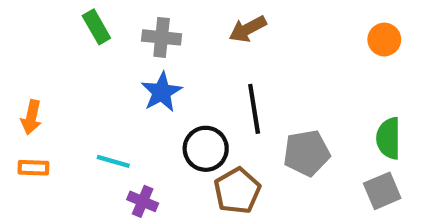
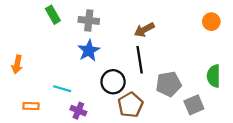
brown arrow: (248, 29) -> (144, 30), moved
orange rectangle: (33, 168) -> (31, 106), moved
gray square: (382, 191) -> (194, 105), moved

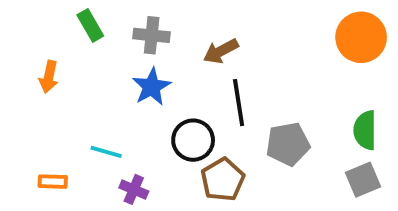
orange circle: (211, 22) -> (361, 37), size x1.6
brown arrow: (144, 30) -> (221, 51), moved
orange arrow: (17, 64) -> (49, 77), moved
gray square: (194, 105) -> (363, 180), moved

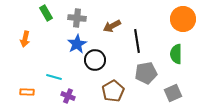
black line: (239, 103) -> (137, 41), moved
green semicircle: (365, 130) -> (176, 54), moved
black circle: (193, 140) -> (95, 60), moved
gray square: (363, 180) -> (173, 93), moved

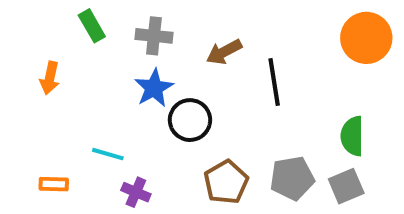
green semicircle: (176, 54) -> (352, 136), moved
gray pentagon: (146, 73) -> (292, 178), moved

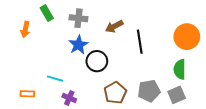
orange circle: (366, 38) -> (187, 37), moved
orange arrow: (50, 78) -> (25, 29), moved

